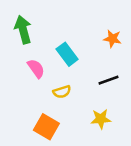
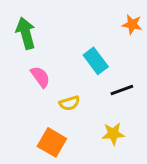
orange star: (112, 39) -> (132, 24), moved
cyan rectangle: (67, 54) -> (96, 61), moved

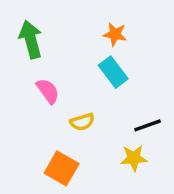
orange star: (132, 24) -> (115, 34), moved
black line: (122, 90) -> (148, 125), moved

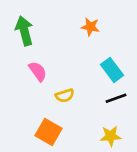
cyan rectangle: (113, 72) -> (112, 70), moved
yellow star: (134, 158) -> (111, 136), moved

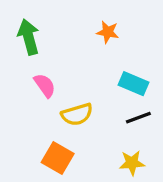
cyan rectangle: (112, 70) -> (134, 84), turned -30
yellow semicircle: (65, 96) -> (77, 114), size x1.4

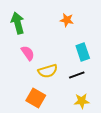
cyan rectangle: (134, 84) -> (83, 52), turned 48
black line: (138, 118) -> (77, 75), moved

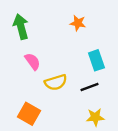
orange square: (36, 98) -> (29, 114), moved

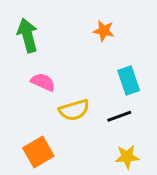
pink semicircle: (33, 61) -> (43, 82), turned -30
orange square: (29, 114) -> (38, 152), turned 30

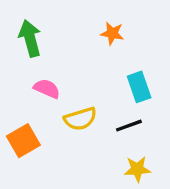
orange square: (38, 152) -> (23, 141), moved

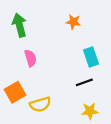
pink semicircle: (47, 89) -> (30, 58), turned 49
yellow semicircle: (80, 119) -> (40, 104), moved

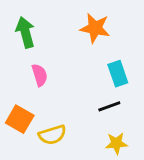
orange star: (73, 22) -> (95, 28), size x1.5
orange square: (15, 92) -> (20, 119), turned -30

